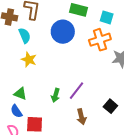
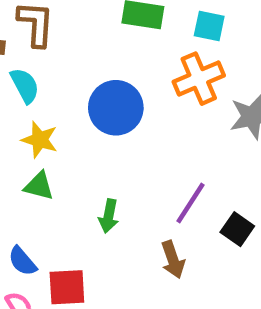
blue circle: (63, 32) -> (116, 108), moved
purple line: (77, 91) -> (190, 203), moved
green triangle: (20, 94) -> (39, 186), moved

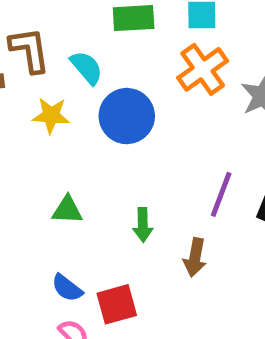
cyan semicircle: (25, 86) -> (86, 68), moved
yellow star: (40, 140) -> (51, 115), moved
brown arrow: (173, 260) -> (195, 257), moved, turned 42

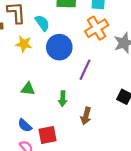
purple line: (221, 194) -> (85, 70), moved

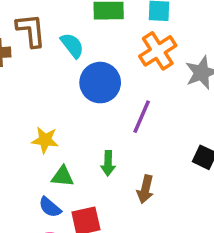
yellow star: (24, 44) -> (45, 140), moved
green triangle: (28, 89) -> (63, 176), moved

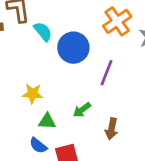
cyan semicircle: (72, 45) -> (43, 32), moved
green arrow: (108, 163) -> (82, 110), turned 54

